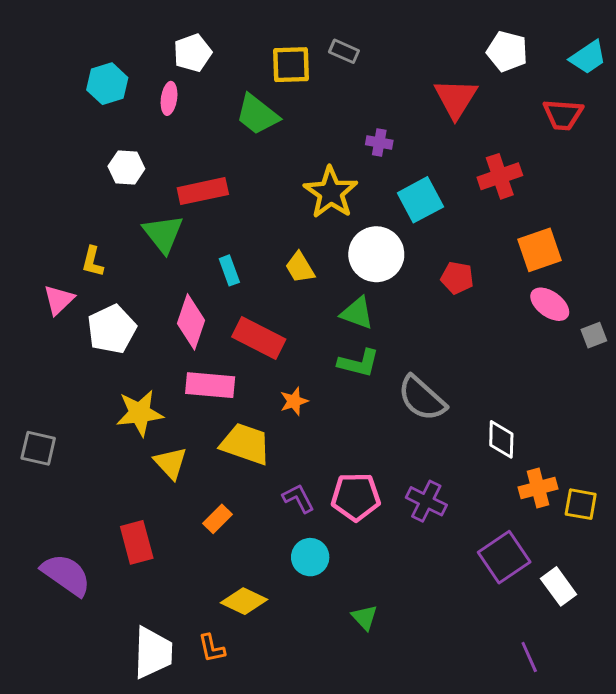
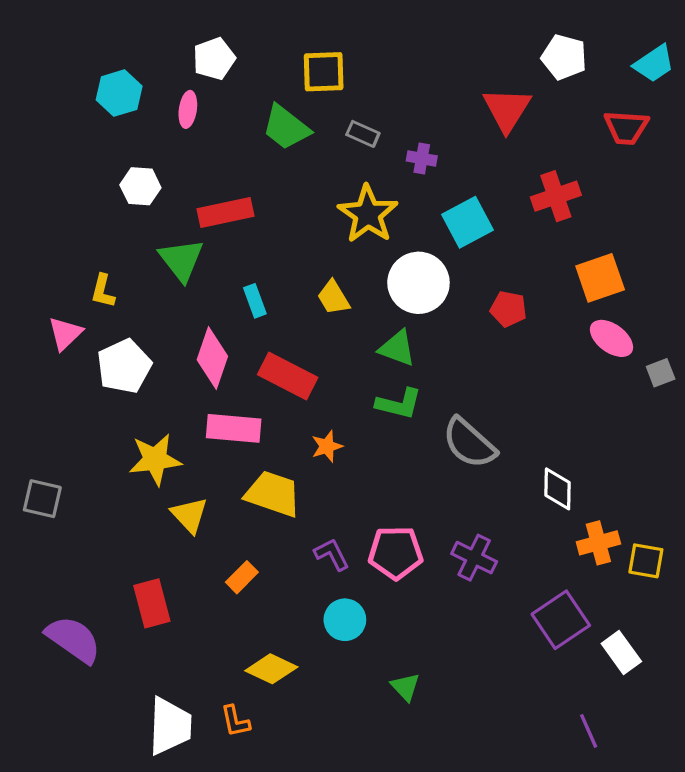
gray rectangle: (344, 51) -> (363, 134), moved

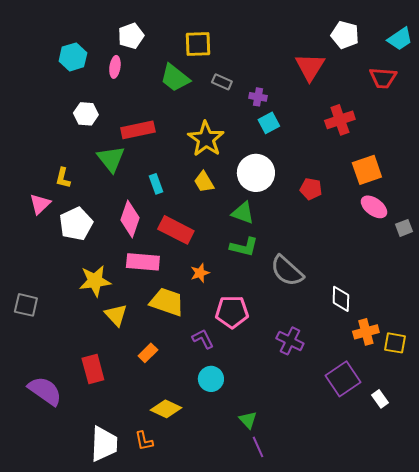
yellow star: (368, 214) -> (206, 139), moved
cyan square: (468, 222) -> (269, 123), moved, size x0.7
pink pentagon: (396, 553) -> (232, 312), moved
white rectangle: (621, 652) -> (380, 399), size x0.7
purple line: (589, 731) -> (258, 447), moved

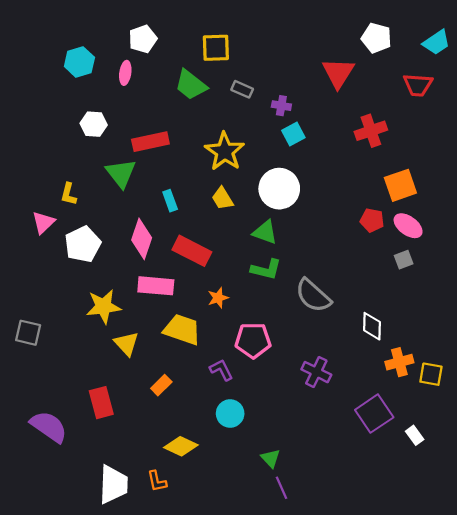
red pentagon: (311, 189) -> (372, 220), moved
gray square: (404, 228) -> (404, 260), moved

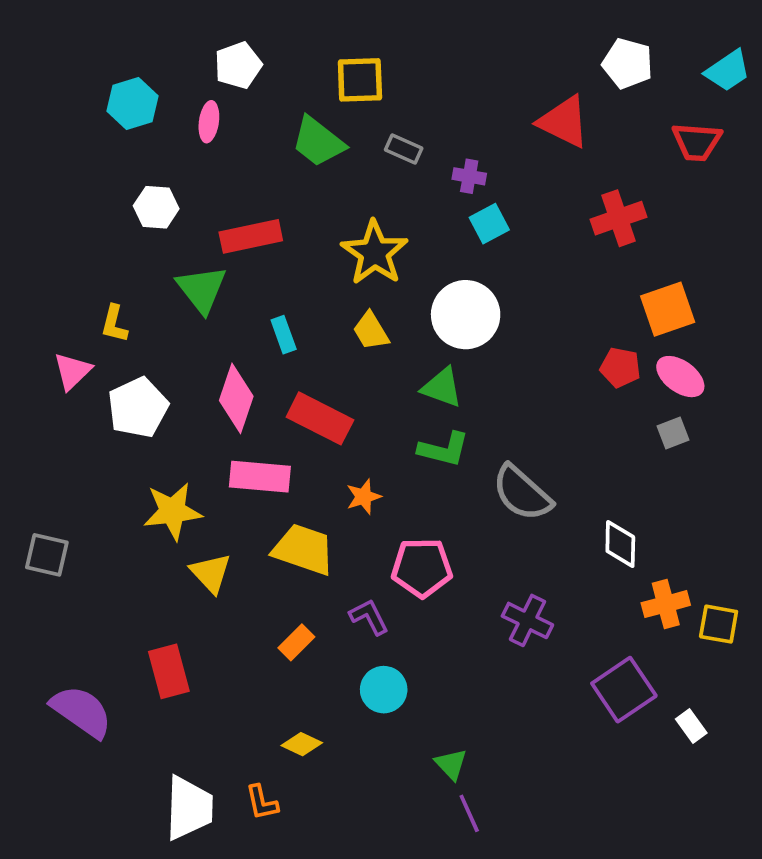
red triangle: (338, 73) -> (564, 122), turned -36
orange rectangle: (161, 385) -> (296, 642), moved
yellow diamond: (181, 446) -> (302, 744), size x0.7

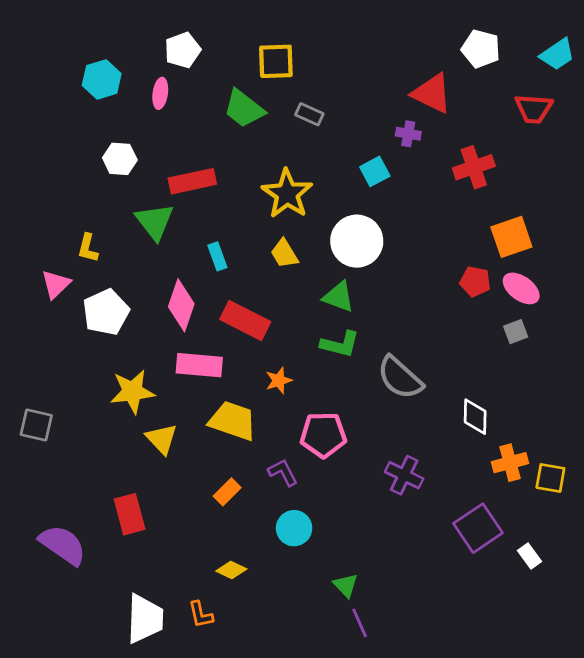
purple cross: (469, 176) -> (408, 134), moved

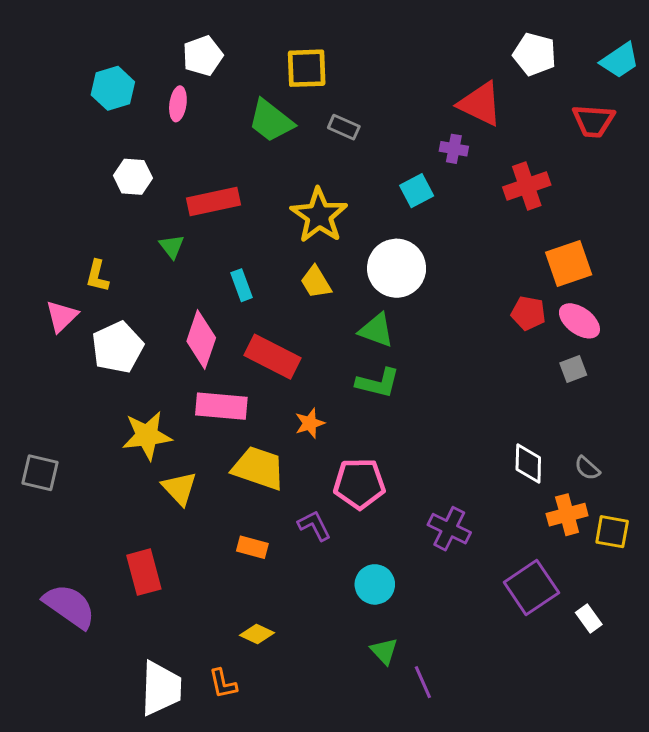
green triangle: (155, 222) -> (172, 246), size x0.6
gray semicircle: (400, 378) -> (587, 468), moved, size x0.5
orange rectangle: (227, 492) -> (252, 547), turned 60
cyan circle: (294, 528) -> (375, 584), moved
purple line: (360, 623) -> (423, 682), moved

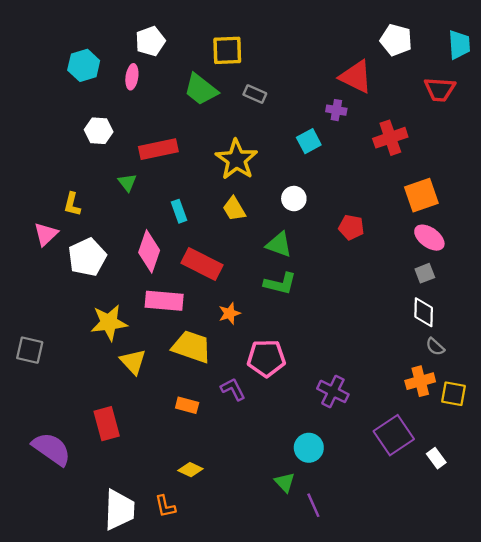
cyan trapezoid: (620, 60) -> (459, 45), turned -60
white circle: (397, 268) -> (294, 199), size x0.6
red pentagon: (528, 313) -> (351, 227), moved
white diamond: (528, 464) -> (424, 312), moved
cyan circle: (375, 584) -> (309, 448), moved

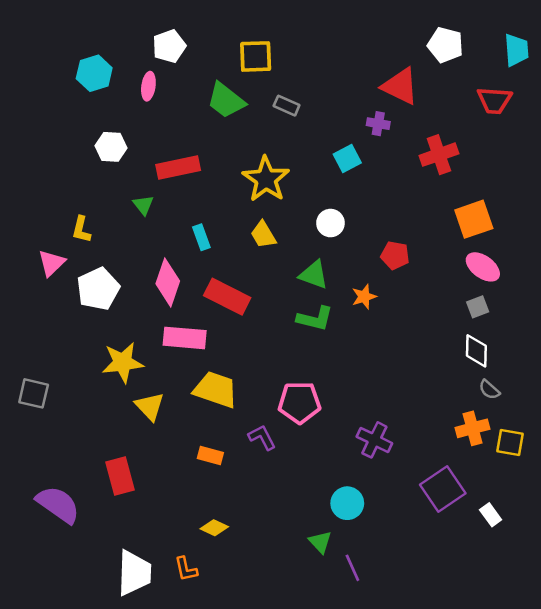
orange star: (230, 313) -> (364, 297), moved

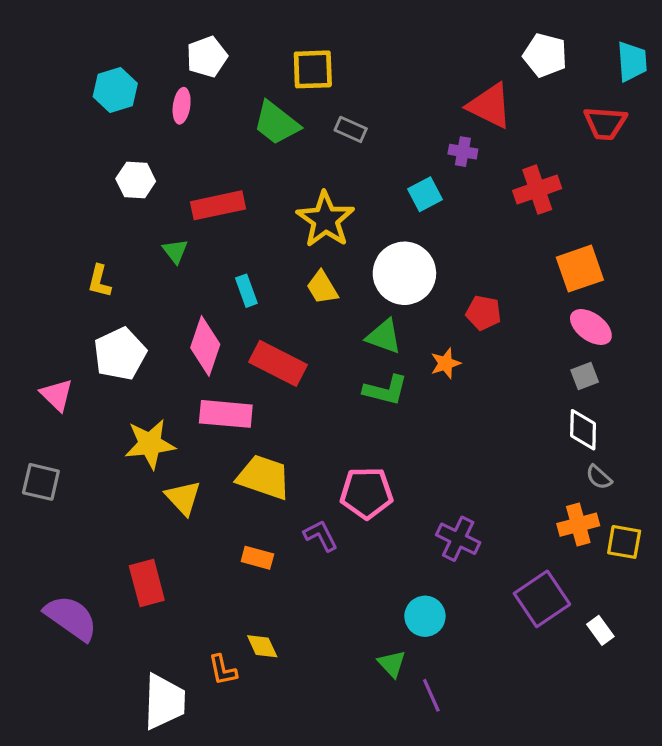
white circle: (330, 223) -> (404, 273), size x1.8
pink triangle: (52, 263) -> (57, 395), moved, turned -32
yellow diamond: (214, 528) -> (262, 646), turned 40
orange L-shape: (186, 569) -> (223, 670), moved

